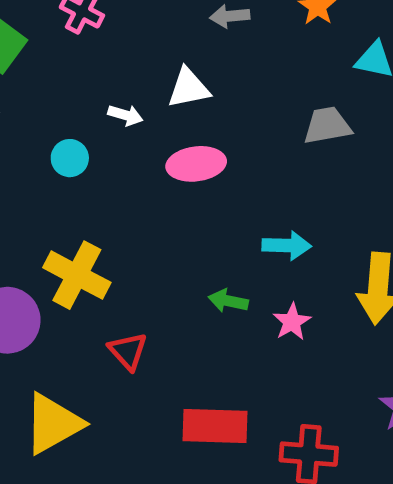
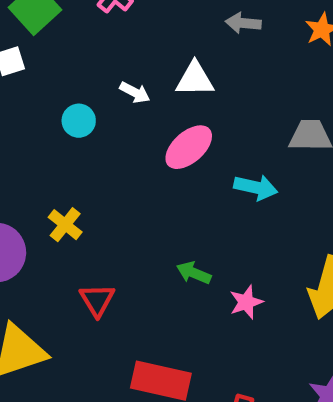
pink ellipse: (196, 164) -> (189, 147), turned -45
cyan arrow: (287, 246) -> (256, 187), moved
yellow cross: (77, 275) -> (65, 225), size x0.6

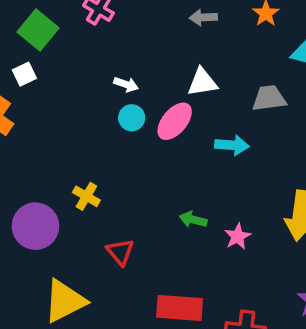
white triangle: (195, 79) -> (202, 82), moved
cyan circle: (79, 121) -> (132, 118), moved

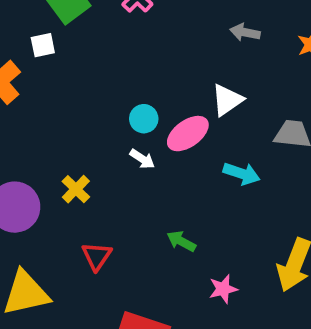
white triangle: (202, 82) -> (227, 100), turned -40
white arrow: (126, 84) -> (142, 159), moved
pink star: (238, 236) -> (223, 289), moved

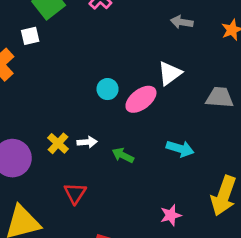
white arrow: (142, 159) -> (87, 142), moved, turned -36
cyan arrow: (242, 174) -> (180, 149), moved
green arrow: (181, 241) -> (123, 155), moved

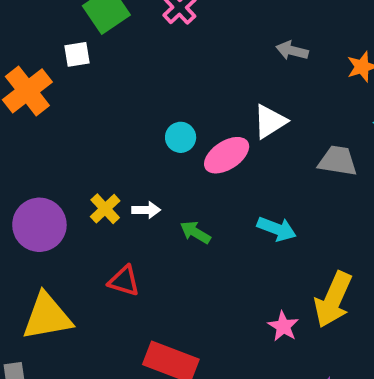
red triangle: (75, 193) -> (124, 281), turned -50
pink star: (171, 215) -> (283, 326), moved, turned -30

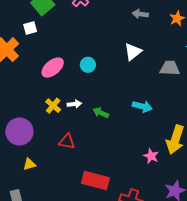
pink ellipse: (227, 155) -> (53, 68), moved
purple circle: (39, 225) -> (19, 132), moved
yellow triangle: (47, 317) -> (29, 164), size x0.5

